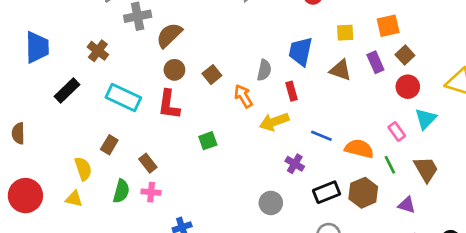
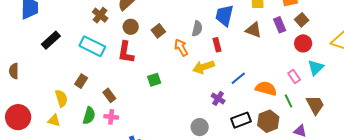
brown cross: (98, 51) -> (100, 15), moved
blue line: (321, 136) -> (238, 78), turned -63

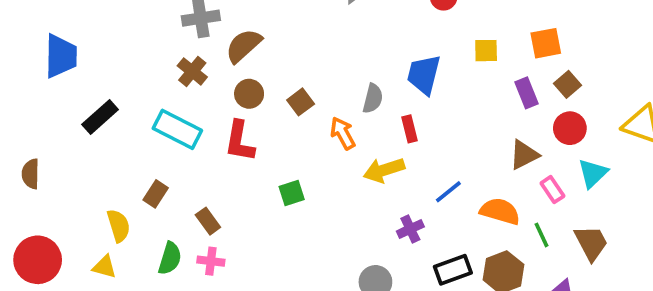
brown triangle: (254, 30) -> (524, 155), moved, turned -48
purple cross: (218, 98) -> (410, 229), turned 32

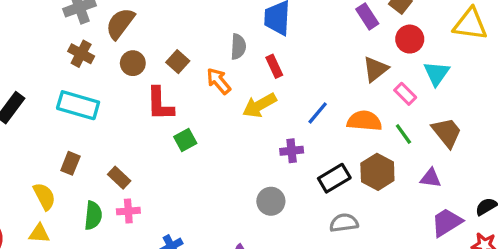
red L-shape: (240, 141) -> (160, 104), moved
purple cross: (410, 229) -> (292, 151), turned 30

